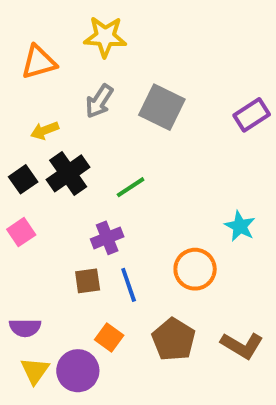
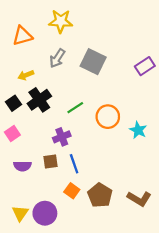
orange circle: (195, 269) -> (108, 117), moved
purple semicircle: (25, 328) -> (22, 166), moved
orange square: (109, 338) -> (72, 191), moved

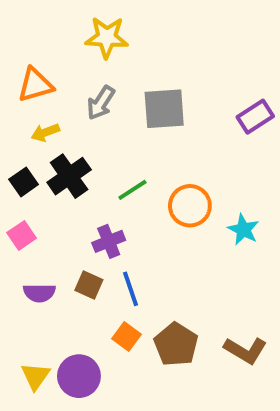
orange triangle: (22, 36) -> (35, 85), moved
gray square: (93, 62) -> (164, 109), turned -30
brown square: (51, 162) -> (89, 285), turned 32

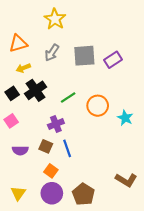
yellow star: (107, 37) -> (55, 19), turned 30
purple rectangle: (255, 117) -> (113, 60), moved
orange square: (127, 336) -> (51, 171), moved
brown pentagon: (176, 344) -> (83, 194), moved
purple circle: (79, 376) -> (52, 193), moved

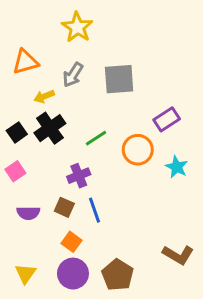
purple rectangle: (113, 60) -> (167, 119), moved
yellow arrow: (23, 68) -> (44, 96), moved

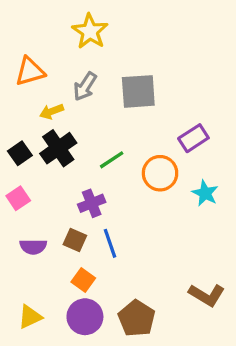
yellow triangle: (25, 274) -> (30, 317), turned 30

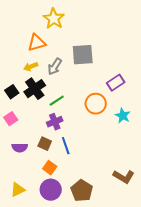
orange triangle: (30, 71) -> (37, 43), moved
gray arrow: (85, 86) -> (55, 67), moved
green line: (112, 160) -> (57, 101), moved

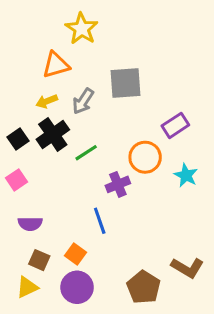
purple cross: (55, 122) -> (118, 184), moved
brown square: (45, 144) -> (39, 260), moved
brown pentagon: (82, 191) -> (144, 287), moved

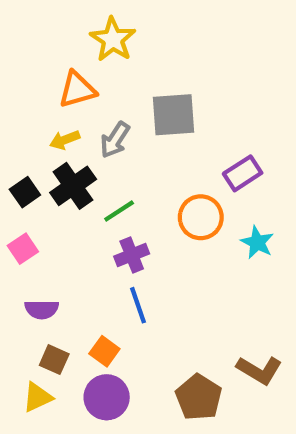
purple cross: (118, 184) -> (132, 255), moved

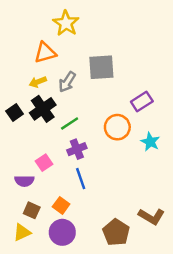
pink square: (23, 249) -> (44, 163), moved

